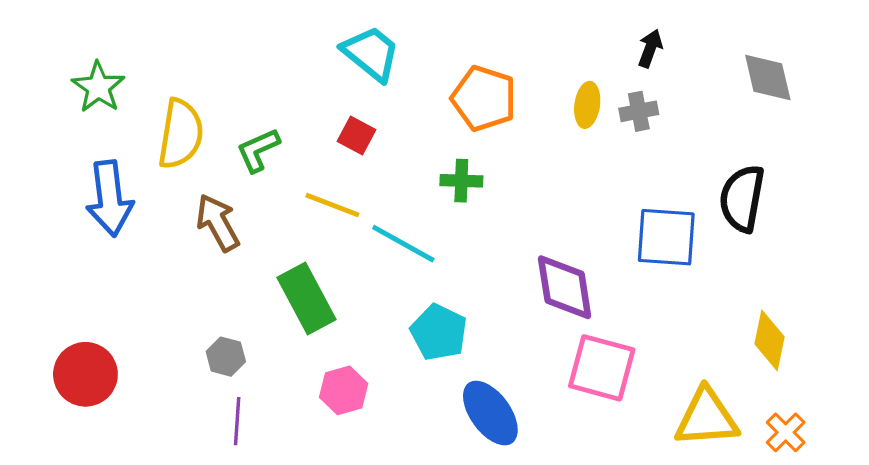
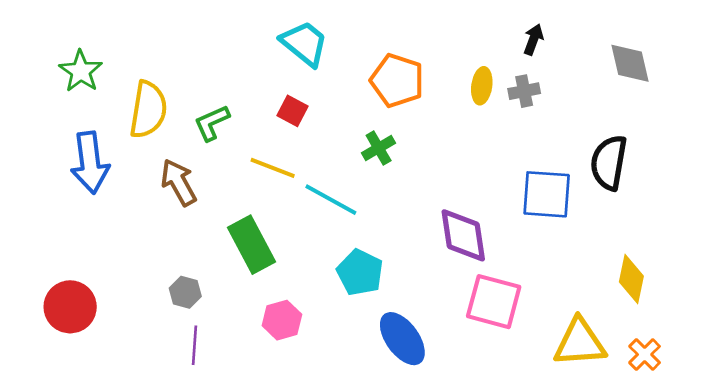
green cross: (461, 181) -> (379, 148), turned -32

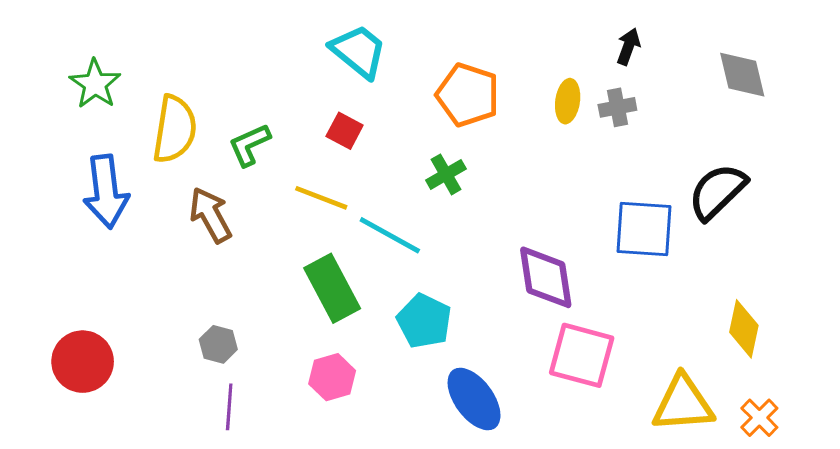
black semicircle: (609, 163) -> (717, 192), turned 36
green rectangle: (251, 245) -> (332, 288), moved

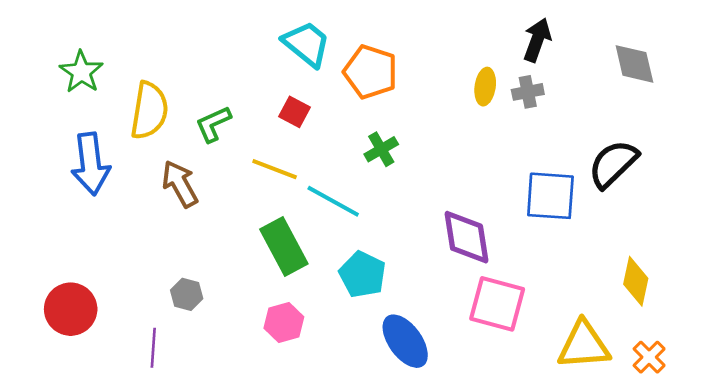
black arrow: (628, 47) -> (537, 40), size x1.4
orange pentagon: (468, 95) -> (371, 72), moved
purple line: (229, 407) -> (153, 348), moved

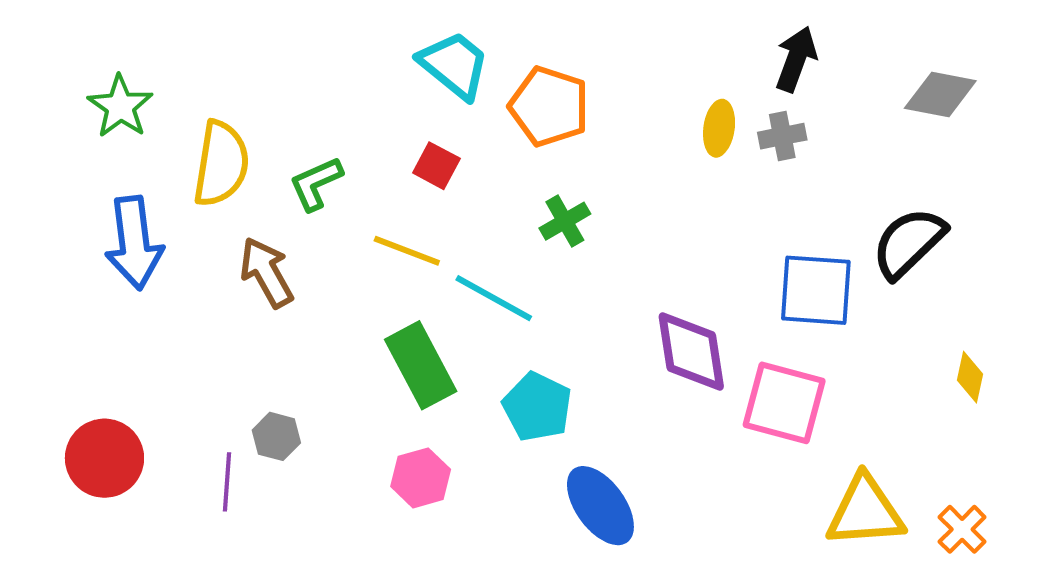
gray diamond: (634, 64) -> (940, 95), turned -66
yellow diamond: (636, 281) -> (970, 377), moved, size x0.7
pink square: (497, 304) -> (784, 403), moved
purple line: (153, 348) -> (227, 482), moved

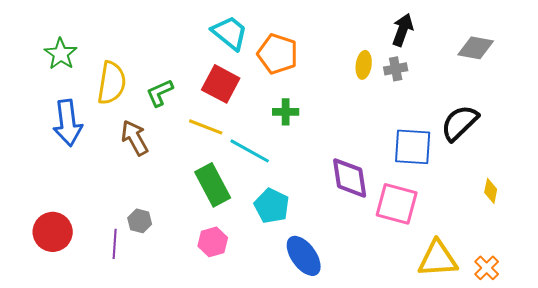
red square: (436, 166) -> (221, 84), size x1.6
green cross: (565, 221) -> (286, 112), turned 30

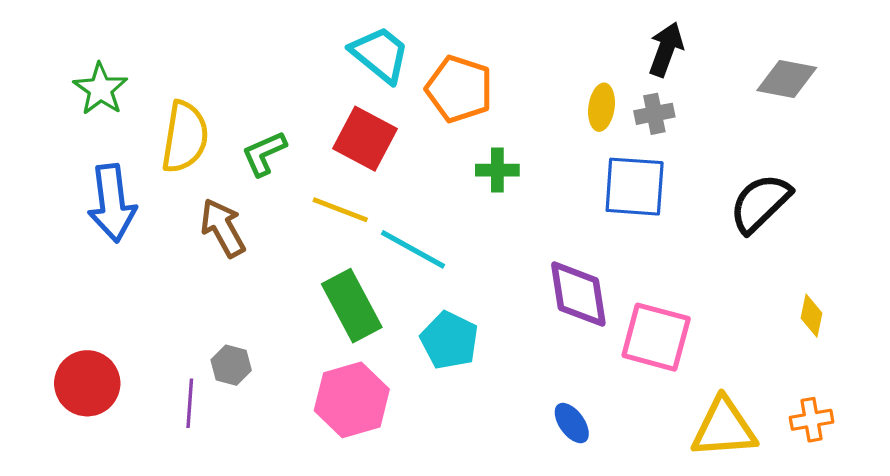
green cross: (286, 112) -> (497, 170), moved
blue square: (413, 147) -> (635, 187), moved
pink hexagon: (213, 242) -> (352, 400), size x1.5
blue ellipse: (304, 256) -> (572, 423), moved, size x0.6
orange cross: (487, 268) -> (812, 420), moved, turned 35

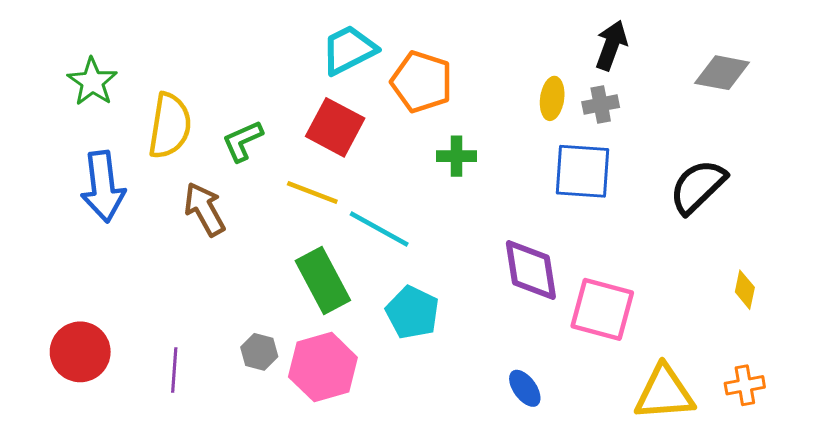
cyan trapezoid: (380, 54) -> (349, 50), turned -66
gray hexagon: (231, 365) -> (259, 352), moved

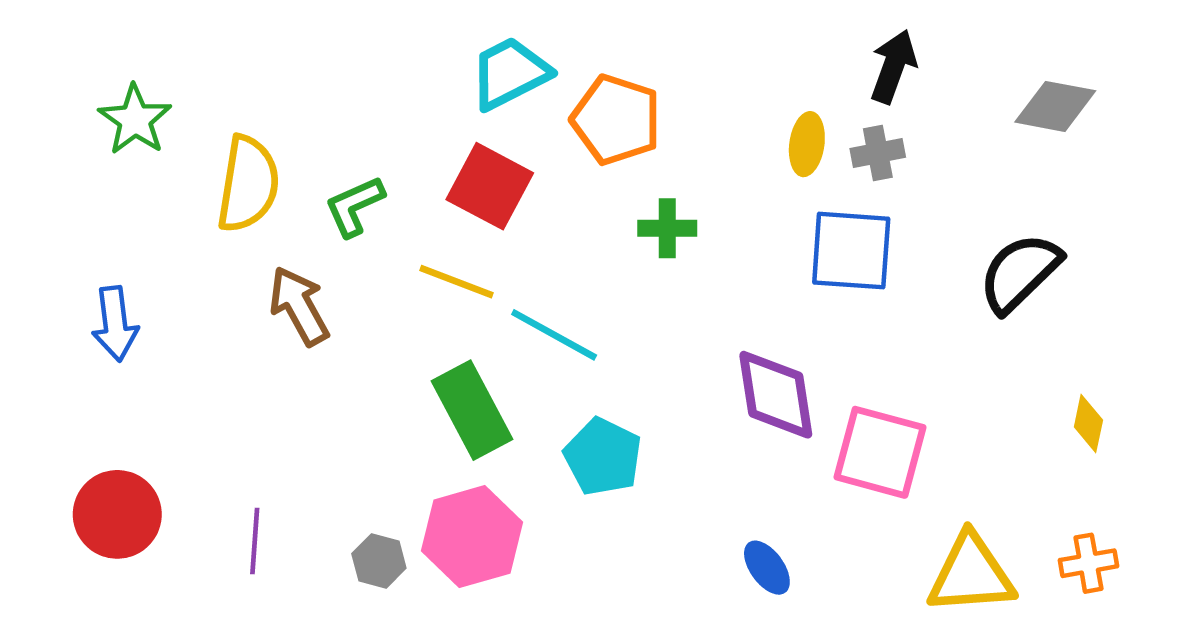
blue arrow: (103, 186) -> (115, 324), moved, size x0.7
gray hexagon: (259, 352) -> (379, 561), moved

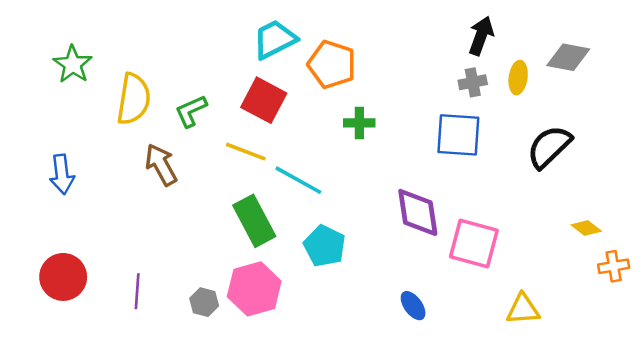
yellow ellipse: (807, 144) -> (518, 78), moved
yellow diamond: (1088, 423) -> (586, 228), turned -64
orange cross: (1088, 563) -> (614, 266), moved
yellow triangle: (971, 574) -> (523, 309), size x0.7

